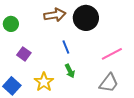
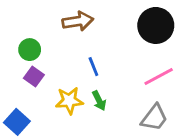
black circle: (86, 18) -> (156, 25), moved
green circle: (11, 24) -> (30, 50), moved
yellow star: (44, 82) -> (69, 101), moved, turned 30

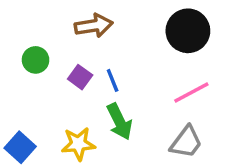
purple square: (34, 77) -> (80, 77), moved
yellow star: (69, 101) -> (78, 144), moved
green arrow: (99, 101) -> (119, 122), size x1.5

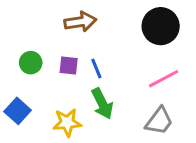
green circle: (36, 60) -> (31, 63), moved
purple square: (80, 77) -> (69, 66), turned -30
blue square: (20, 147) -> (18, 111), moved

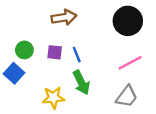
blue square: (18, 111) -> (14, 73), moved

